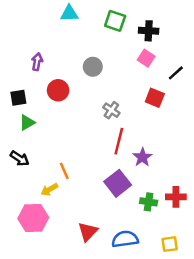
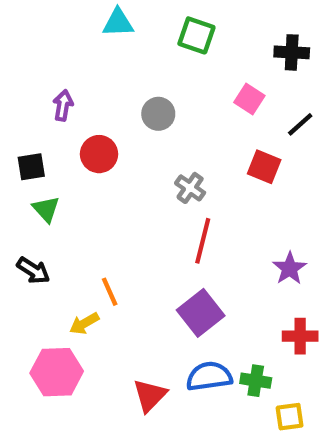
black cross: (149, 31) -> (292, 52), moved
green triangle: (27, 123) -> (46, 209), turned -42
purple star: (142, 157) -> (290, 268), moved
green cross: (149, 202) -> (256, 381), moved
blue semicircle: (125, 239) -> (209, 376), moved

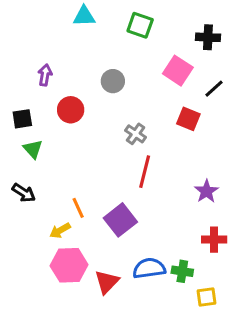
pink square: (249, 99) -> (178, 71), size x1.4
purple square: (201, 313) -> (120, 220), moved
pink hexagon: (57, 372) -> (69, 265), moved

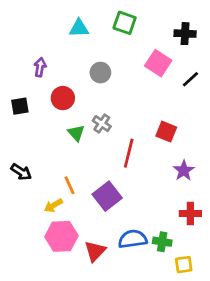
cyan triangle: (84, 16) -> (79, 28), moved
red square: (188, 119) -> (166, 132), moved
gray cross: (136, 134) -> (102, 124), moved
green triangle: (33, 149) -> (76, 133), moved

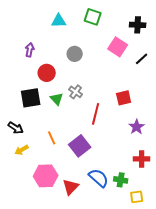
black square: (20, 106) -> (31, 98), moved, size x1.5
red square: (166, 132) -> (124, 98), turned -35
yellow arrow: (53, 205) -> (22, 150), moved
blue semicircle: (133, 239) -> (99, 178), turned 50

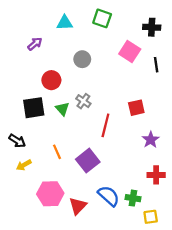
purple arrow: (30, 50) -> (35, 44), moved, turned 40
black line: (142, 59) -> (156, 65), turned -56

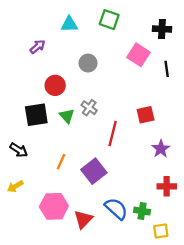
orange line: (57, 152) -> (61, 162), turned 48
yellow arrow: (24, 165) -> (15, 186), moved

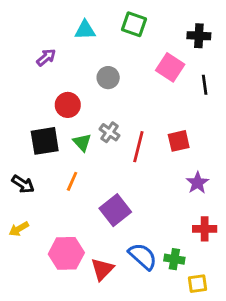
red line: (113, 134) -> (138, 147), moved
orange line: (61, 162) -> (72, 181), moved

